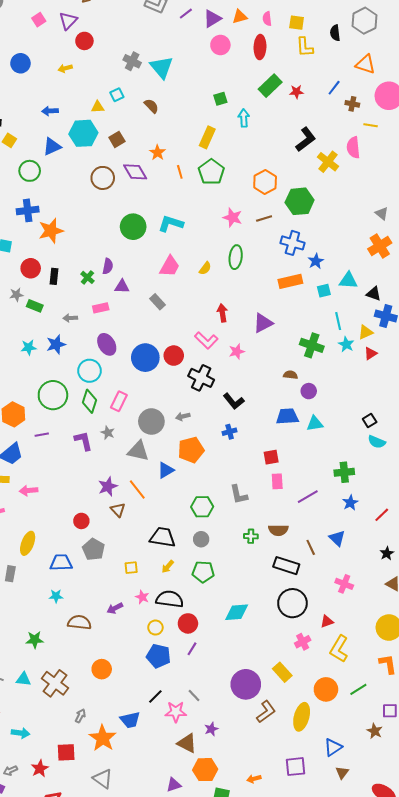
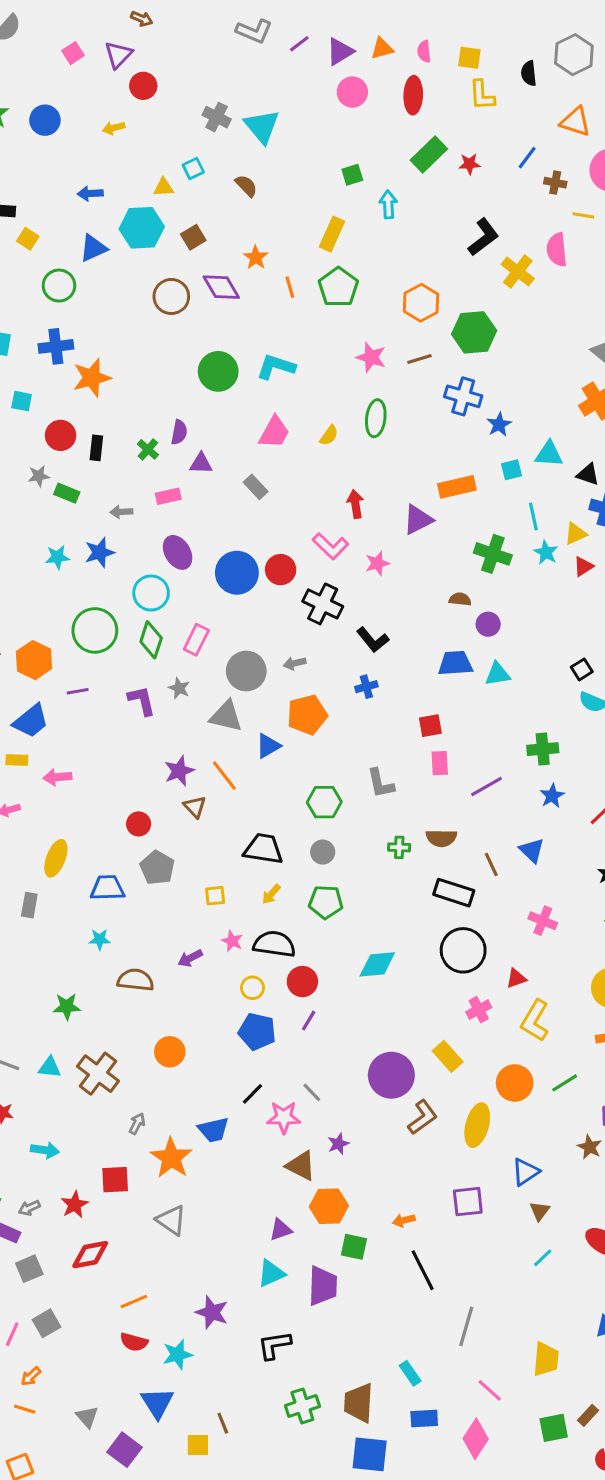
orange rectangle: (290, 281) -> (457, 487), moved

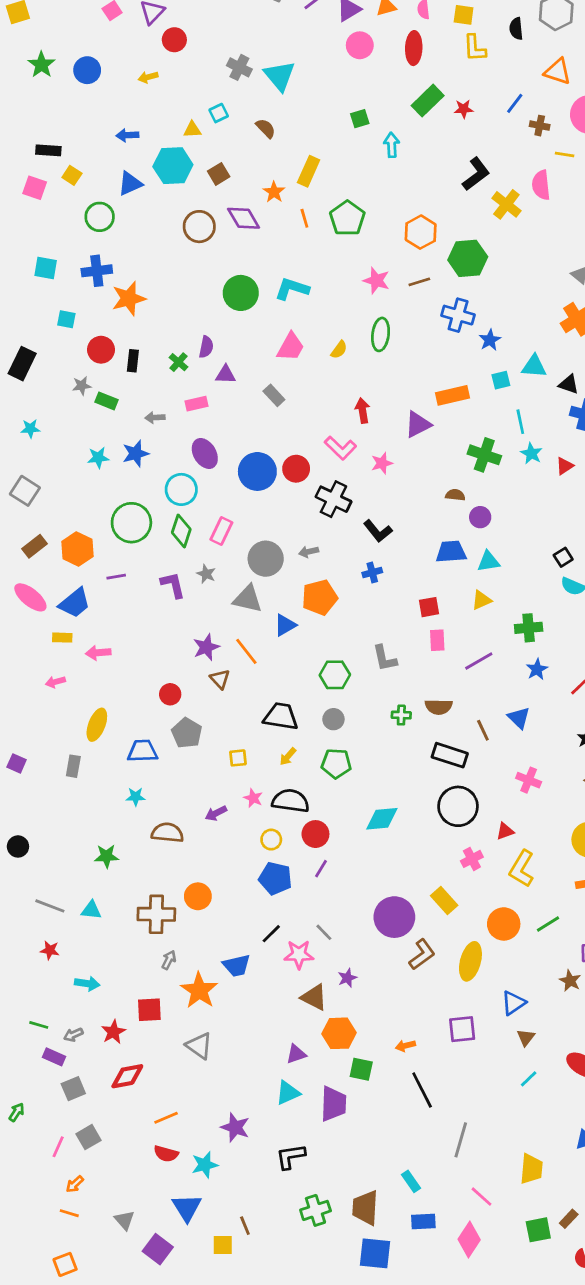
yellow rectangle: (332, 234) -> (309, 171), moved
yellow triangle: (576, 534) -> (482, 600), moved
brown cross: (98, 1074) -> (156, 914), moved, turned -36

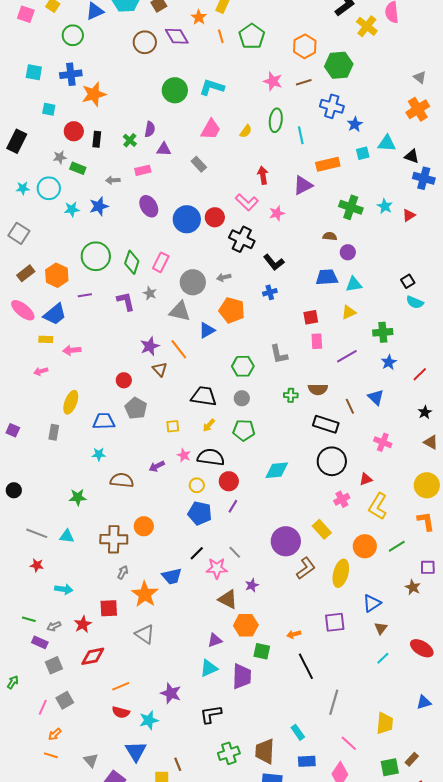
cyan line: (520, 422) -> (301, 135), moved
cyan circle: (181, 489) -> (49, 188), moved
orange pentagon: (320, 597) -> (232, 310), turned 30

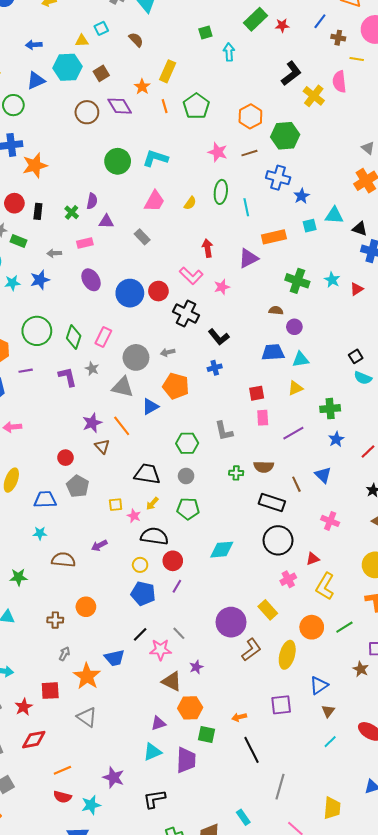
pink star: (184, 455) -> (134, 516), moved
brown cross: (114, 539) -> (55, 620), size x0.6

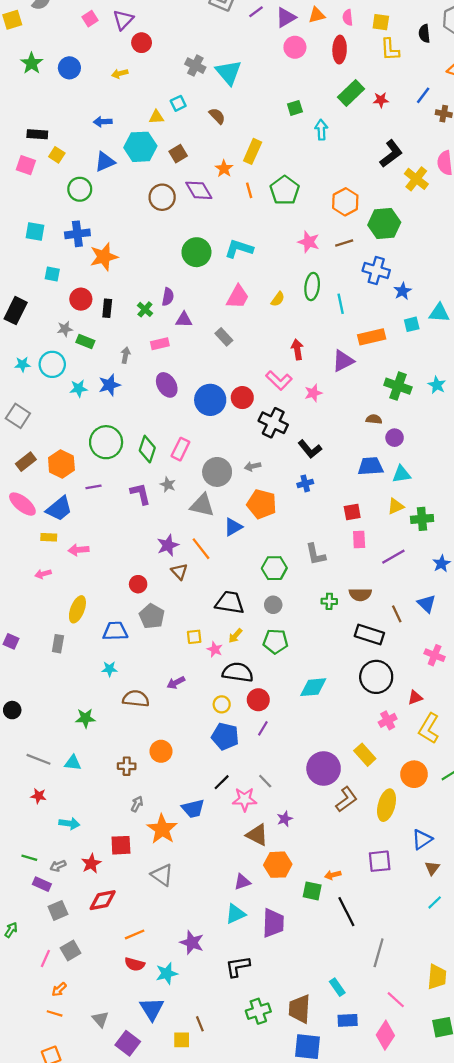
gray arrow: (54, 253) -> (126, 355), turned 104
green cross: (330, 409) -> (422, 519), moved
green square: (206, 735) -> (312, 891), moved

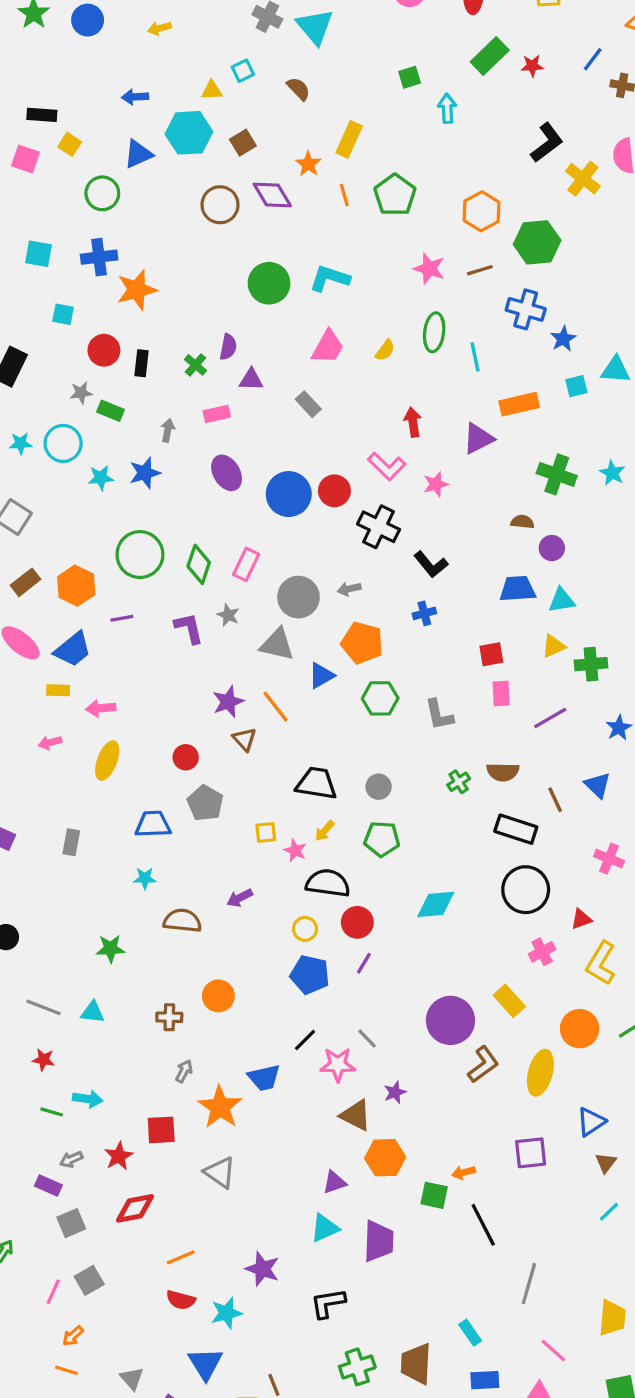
green hexagon: (274, 568) -> (380, 698), moved
green cross: (329, 601) -> (459, 782), turned -35
yellow ellipse: (77, 609) -> (107, 761), moved
green line: (29, 858) -> (52, 1112), moved

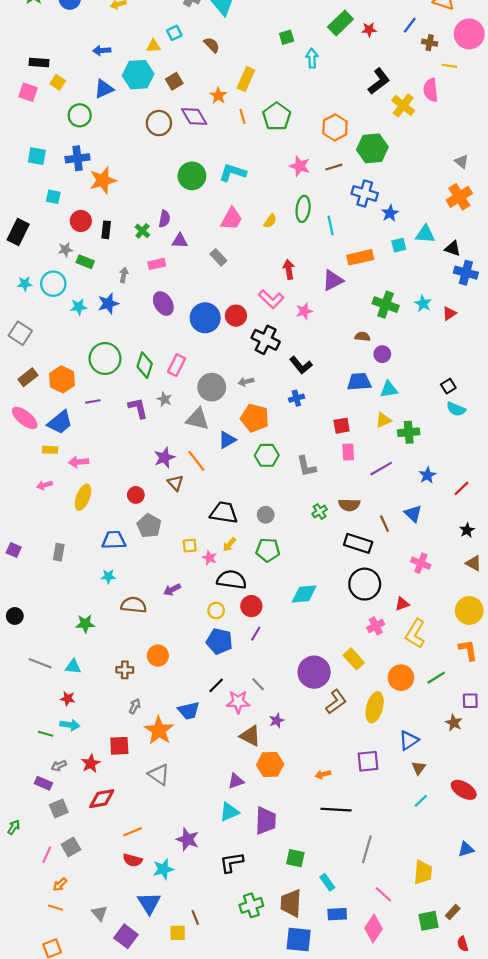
red star: (43, 1060) -> (68, 699), moved
green square: (434, 1195) -> (295, 858), moved
black line: (483, 1225) -> (336, 810), turned -60

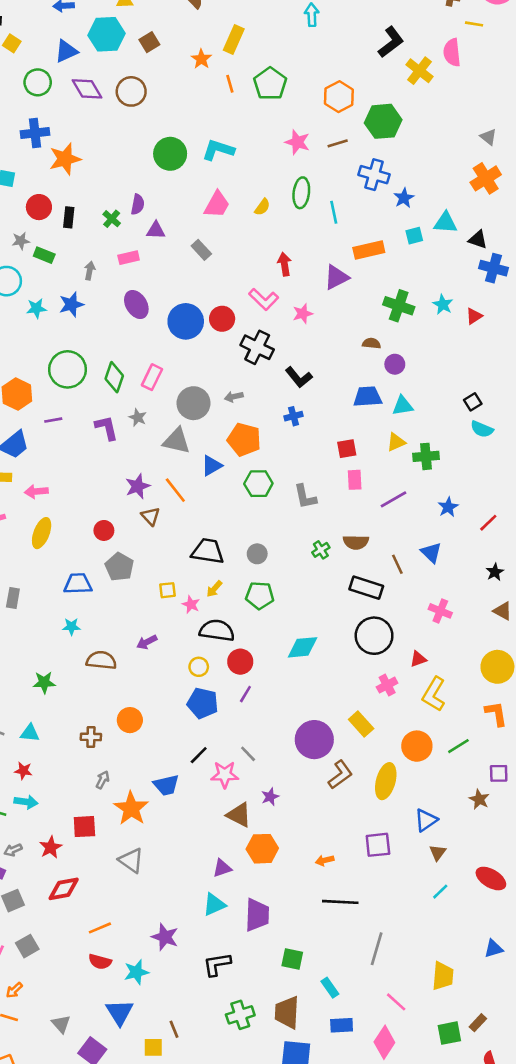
purple diamond: (194, 116) -> (87, 89), moved

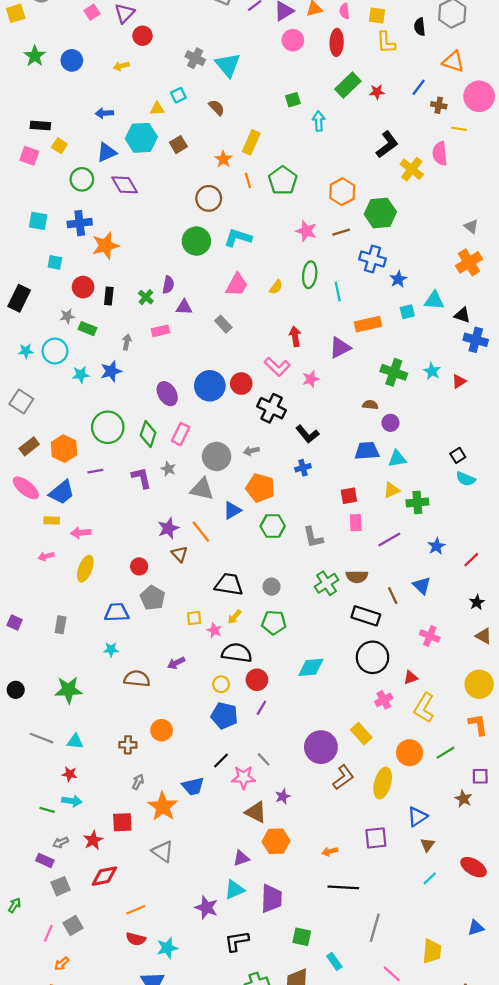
brown circle: (131, 91) -> (209, 198), moved
purple ellipse: (136, 304) -> (167, 394), moved
green cross: (321, 550) -> (327, 583), size x1.5
green star: (44, 682) -> (68, 690), moved, size x1.4
purple star: (165, 937) -> (206, 908), moved

